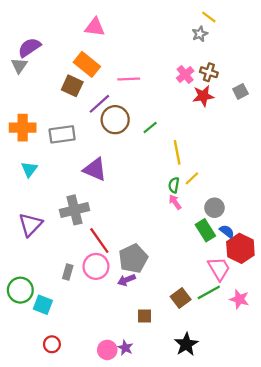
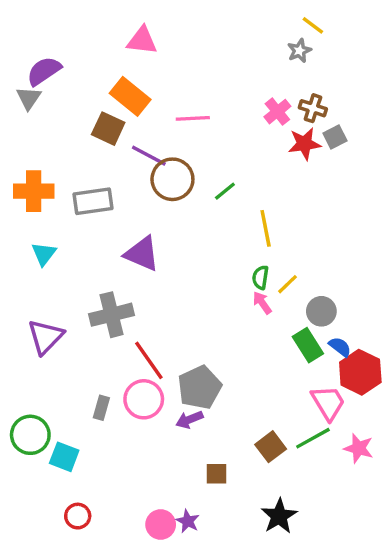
gray square: (240, 91) -> (335, 137), moved
purple line: (99, 104) -> (149, 156), turned 70
yellow line: (192, 178) -> (288, 284), moved

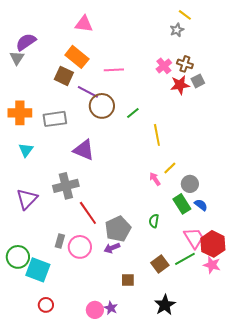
green semicircle: (260, 277) -> (154, 221), moved
red hexagon: (360, 372) -> (213, 244), moved
pink circle: (144, 399) -> (80, 247), moved
cyan square: (64, 457) -> (38, 270), size x1.4

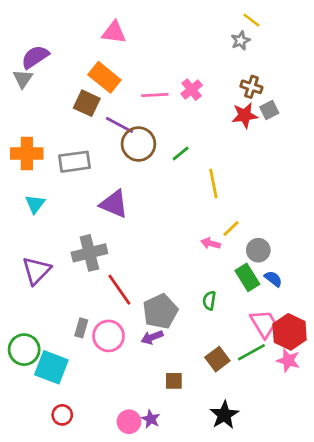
pink cross: (164, 66) -> (192, 90), moved
pink arrow: (155, 179) -> (211, 243), turned -40

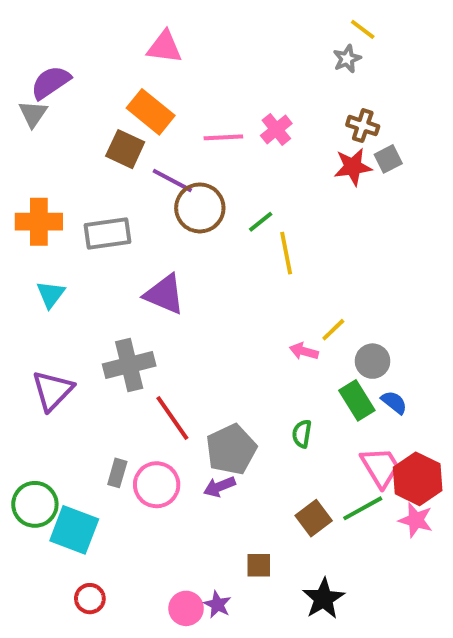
yellow line: (213, 183) -> (286, 253), moved
brown square: (174, 381) -> (259, 565), moved

